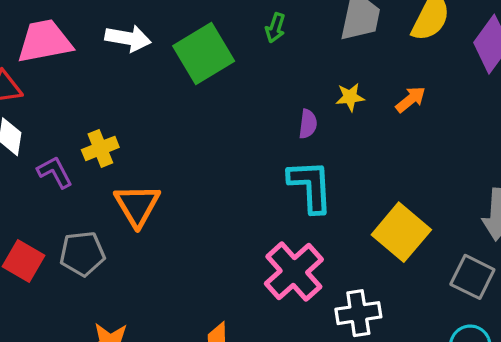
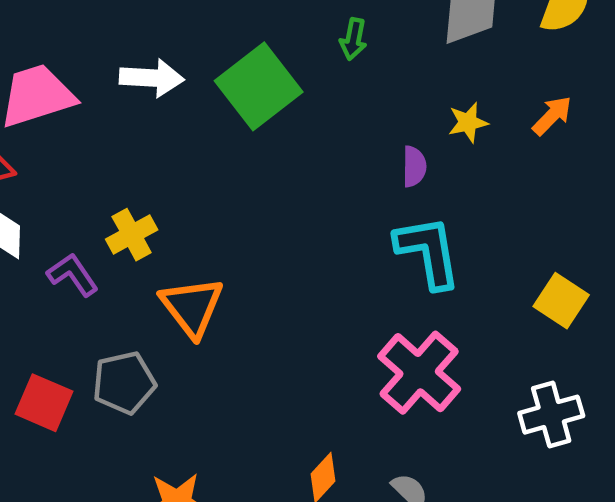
yellow square: (401, 232) -> (561, 301), size x0.7
white cross: (358, 313) -> (551, 415), moved

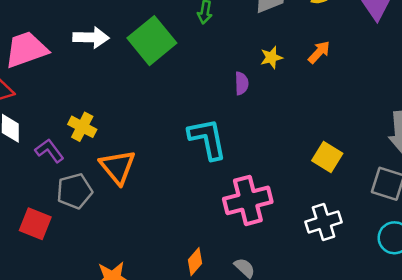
yellow cross: (132, 235) -> (82, 127), turned -32
cyan L-shape: (428, 252) -> (207, 139), moved
pink cross: (419, 373) -> (248, 200), turned 36
gray pentagon: (124, 383) -> (74, 191), moved

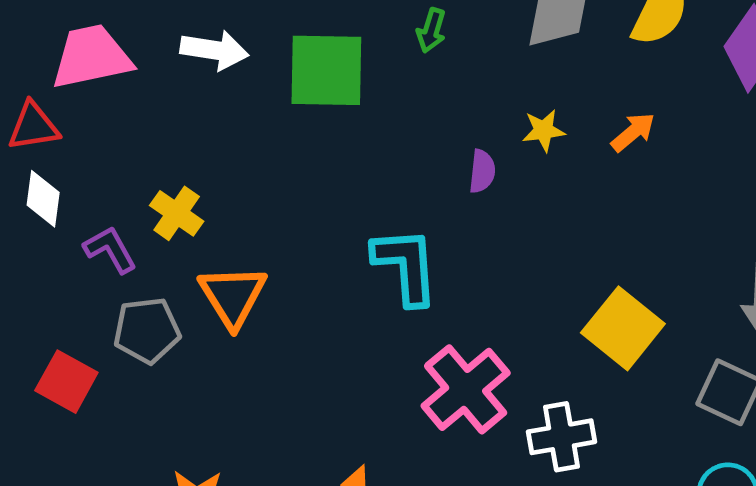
green square: (152, 41) -> (326, 70), turned 33
yellow square: (327, 157) -> (623, 328), size x1.4
pink cross: (248, 200) -> (466, 389), turned -33
white cross: (324, 222) -> (562, 437), moved

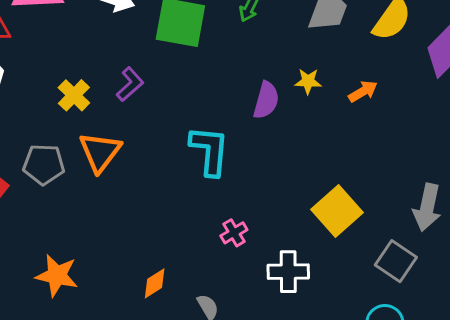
purple semicircle: (482, 171) -> (266, 100), size x1.4
purple L-shape: (110, 249) -> (130, 84), moved, turned 68
pink cross: (466, 389) -> (234, 233), size x0.5

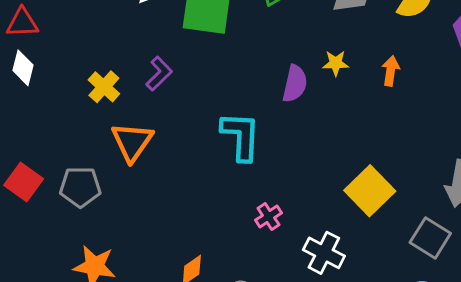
orange arrow: (363, 91) -> (391, 71), turned -48
gray pentagon: (44, 164) -> (80, 187), moved
white cross: (288, 272) -> (324, 253), turned 30

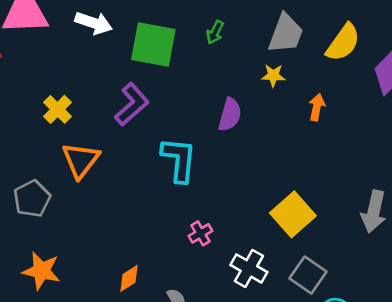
yellow star: (336, 63) -> (273, 75), moved
purple L-shape: (159, 74) -> (132, 104), moved, size x1.4
gray pentagon: (80, 187) -> (32, 199), turned -30
gray square: (430, 238) -> (308, 275), moved

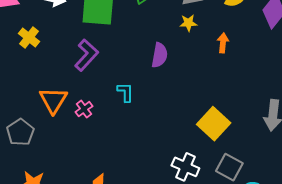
yellow cross: (58, 109) -> (29, 37), moved
cyan L-shape: (179, 160) -> (125, 92), size x0.6
pink cross: (200, 233) -> (84, 109), moved

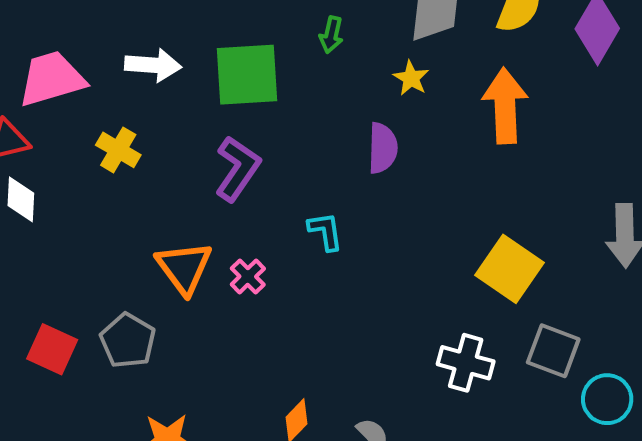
yellow star: (188, 23) -> (411, 78), moved, turned -30
orange arrow: (223, 43) -> (505, 106), size x1.8

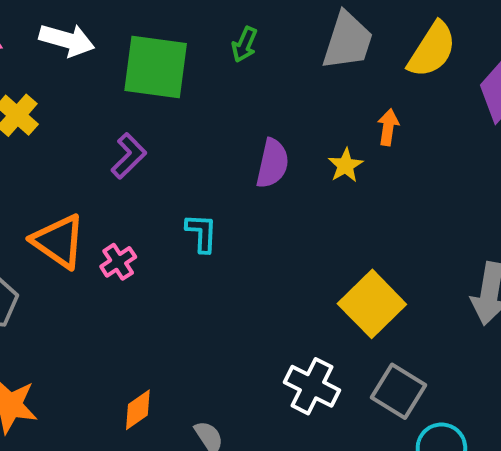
yellow star: (411, 78) -> (346, 165), moved
orange arrow: (505, 106) -> (388, 127), moved, size x0.5
purple L-shape: (238, 169) -> (129, 156), size x0.7
orange triangle: (184, 268) -> (58, 241), turned -30

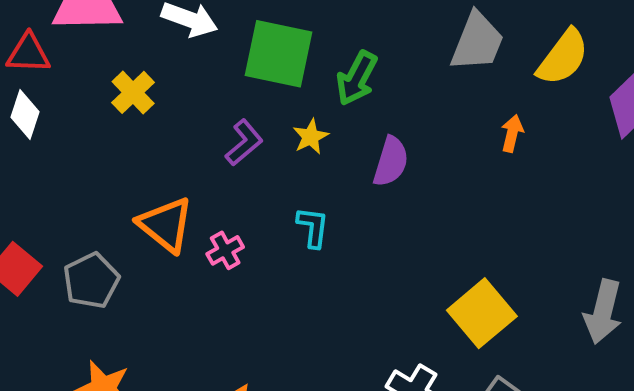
green arrow: (244, 44) -> (357, 78), moved, size x1.5
yellow star: (346, 165) -> (311, 137), moved

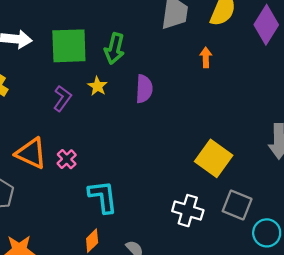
cyan L-shape: (313, 227) -> (103, 197), moved, size x1.5

